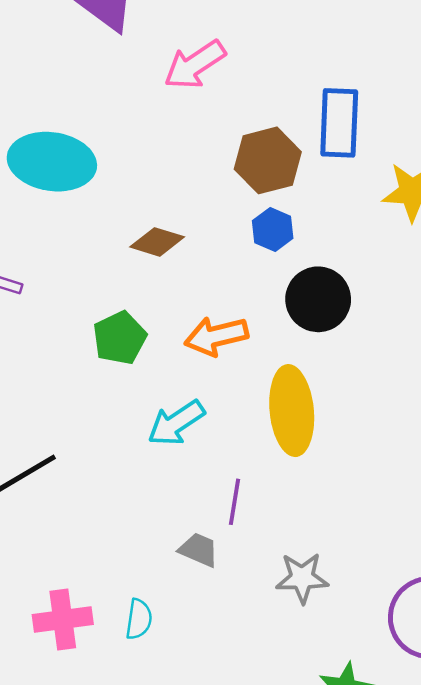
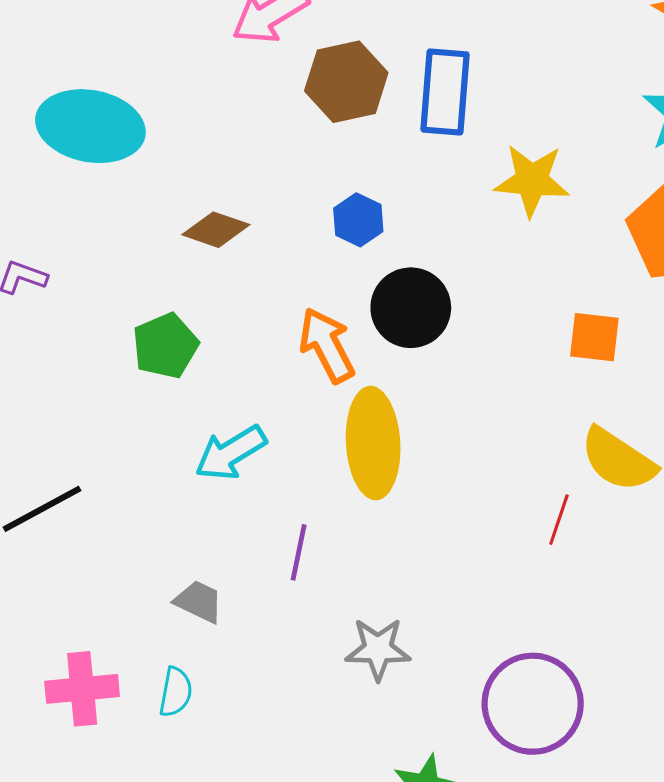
brown hexagon: (268, 160) -> (346, 82), moved
orange arrow: (216, 336) -> (327, 345), moved, turned 74
gray trapezoid: (199, 550) -> (199, 602), moved

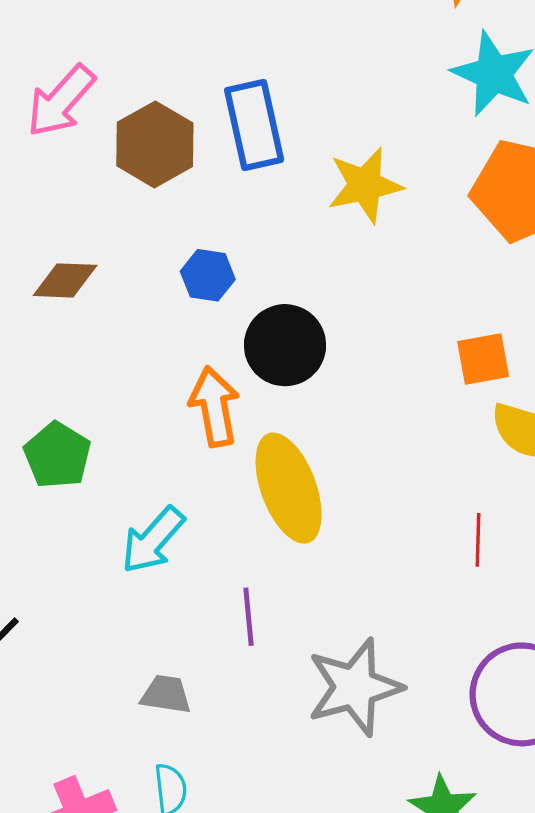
brown diamond: (216, 230) -> (65, 280), moved
orange square: (594, 337) -> (483, 359), moved
orange arrow: (327, 345) -> (214, 407), turned 34
red line: (559, 520) -> (478, 540), moved
gray star: (378, 649) -> (355, 687), size x1.5

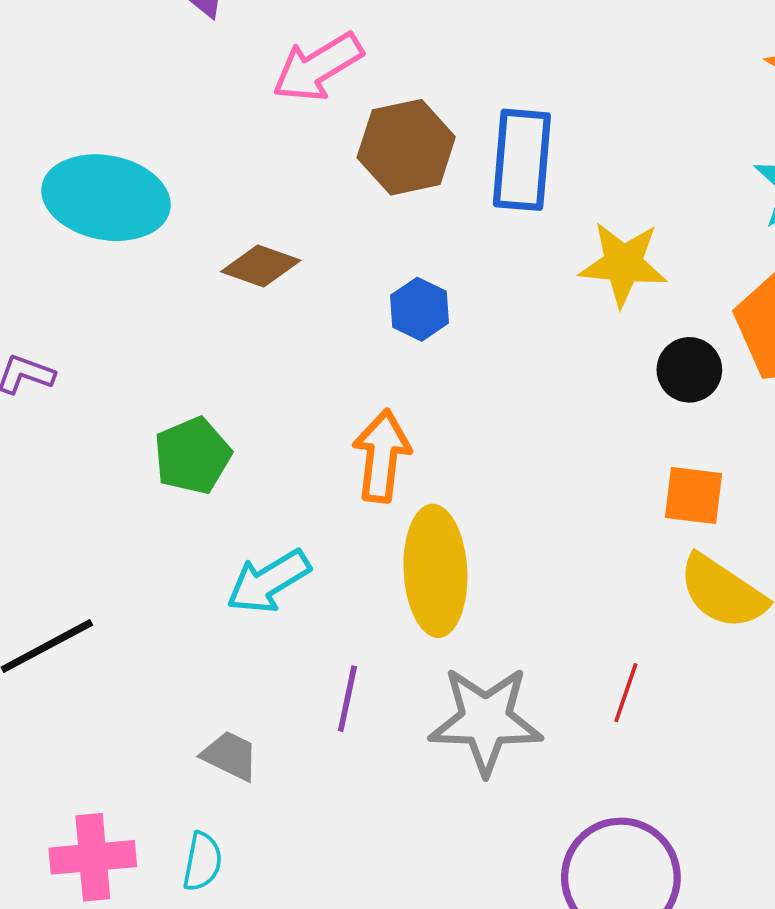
black circle: (285, 345) -> (689, 370), moved, size x0.7
gray star: (355, 687) -> (486, 720), moved

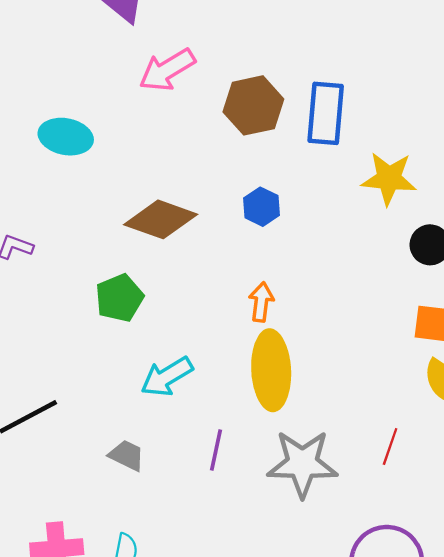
pink arrow: (318, 67) -> (167, 70), moved
cyan ellipse: (106, 198) -> (66, 137), size x0.7
brown diamond: (261, 266) -> (161, 219), moved, size x1.5
orange arrow: (382, 456) -> (261, 302), moved, size x0.7
gray trapezoid: (230, 756) -> (127, 455), moved

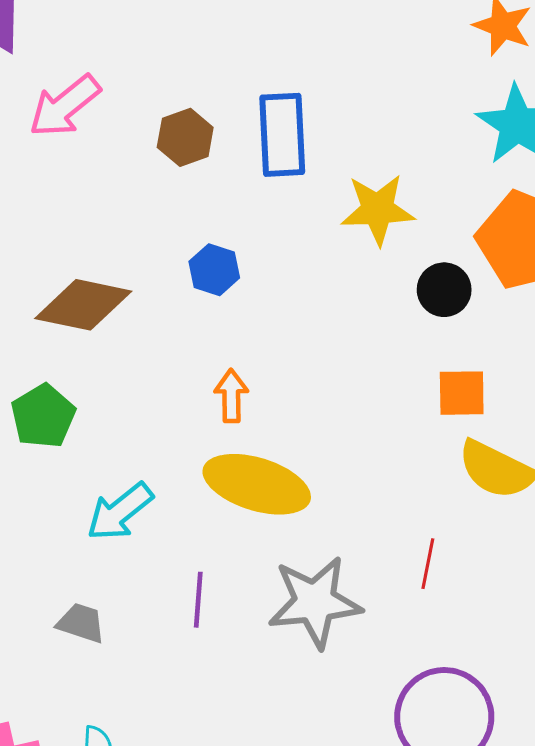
brown hexagon: (253, 105) -> (185, 137), size x0.7
yellow ellipse: (271, 370) -> (257, 484), turned -62

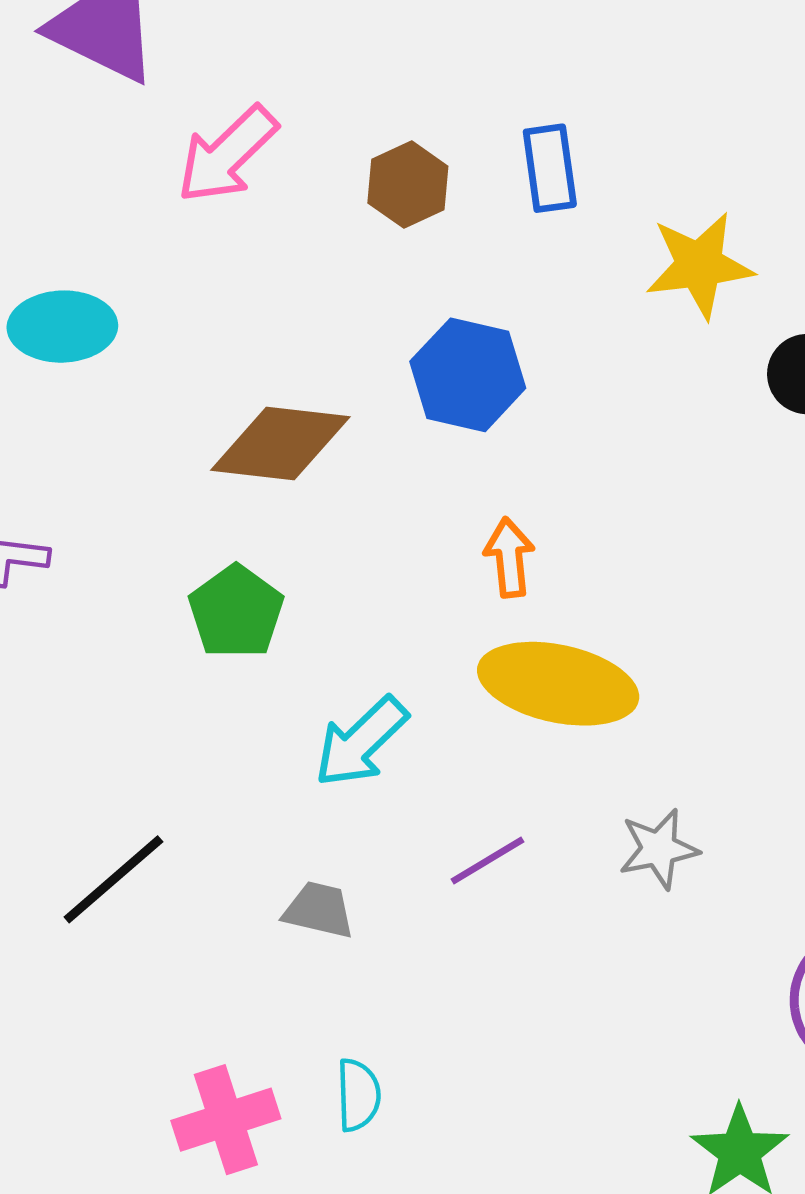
blue rectangle: (282, 135) -> (550, 168), size x0.7
blue hexagon: (214, 270) -> (468, 375), size x1.5
purple line: (198, 600) -> (488, 861), turned 60
gray star: (315, 602) -> (659, 849), size x0.6

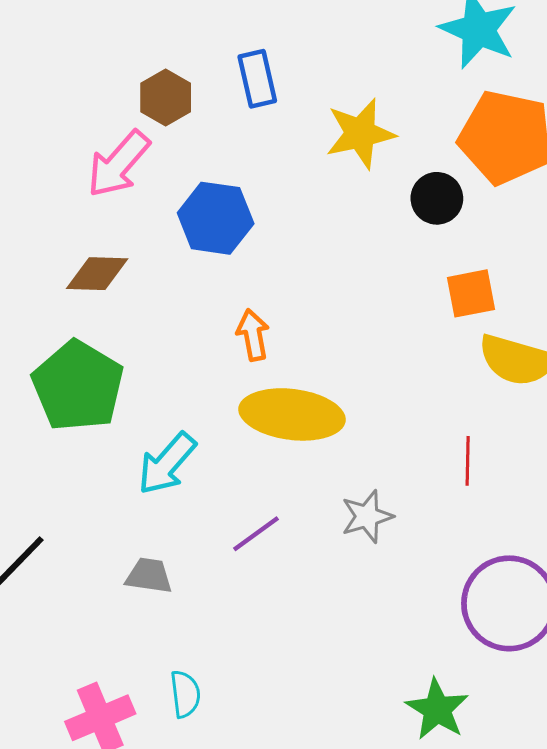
pink arrow: (227, 154) -> (118, 164), moved
brown diamond: (280, 443) -> (97, 274), size x0.7
green pentagon: (236, 612) -> (78, 386), size x1.5

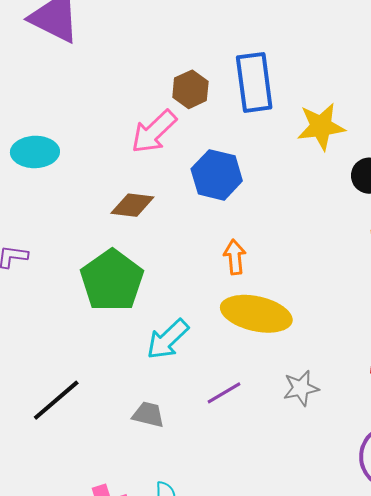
blue rectangle: (257, 79) -> (254, 82), size x1.5

